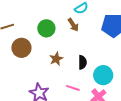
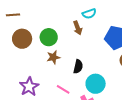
green circle: (46, 28) -> (49, 37), moved

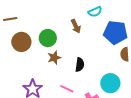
cyan semicircle: (89, 14) -> (95, 12), moved
cyan circle: (96, 84) -> (110, 83), moved

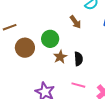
black semicircle: (80, 65) -> (78, 59), moved

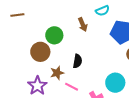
brown circle: (25, 48) -> (40, 52), moved
brown star: (60, 57) -> (57, 73), moved

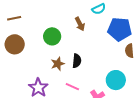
brown circle: (40, 52) -> (15, 44), moved
brown star: (57, 73) -> (58, 64), moved

